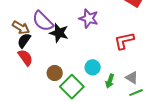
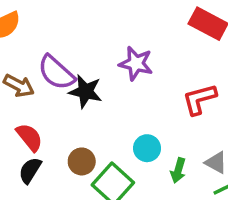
black semicircle: (24, 41) -> (30, 170), moved

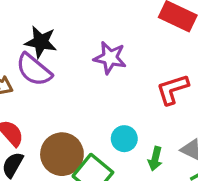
black star: (86, 91) -> (41, 42), moved
brown circle: (82, 161) -> (62, 154), size x1.6

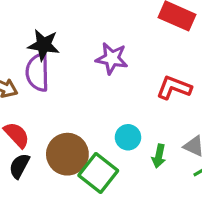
purple semicircle: (34, 70) -> (38, 72), turned 51
red L-shape: (173, 89) -> (174, 88), turned 40

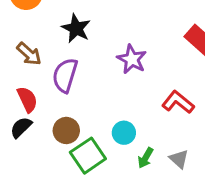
purple semicircle: (38, 72) -> (65, 75), moved
brown circle: (67, 154) -> (66, 130), size x0.7

